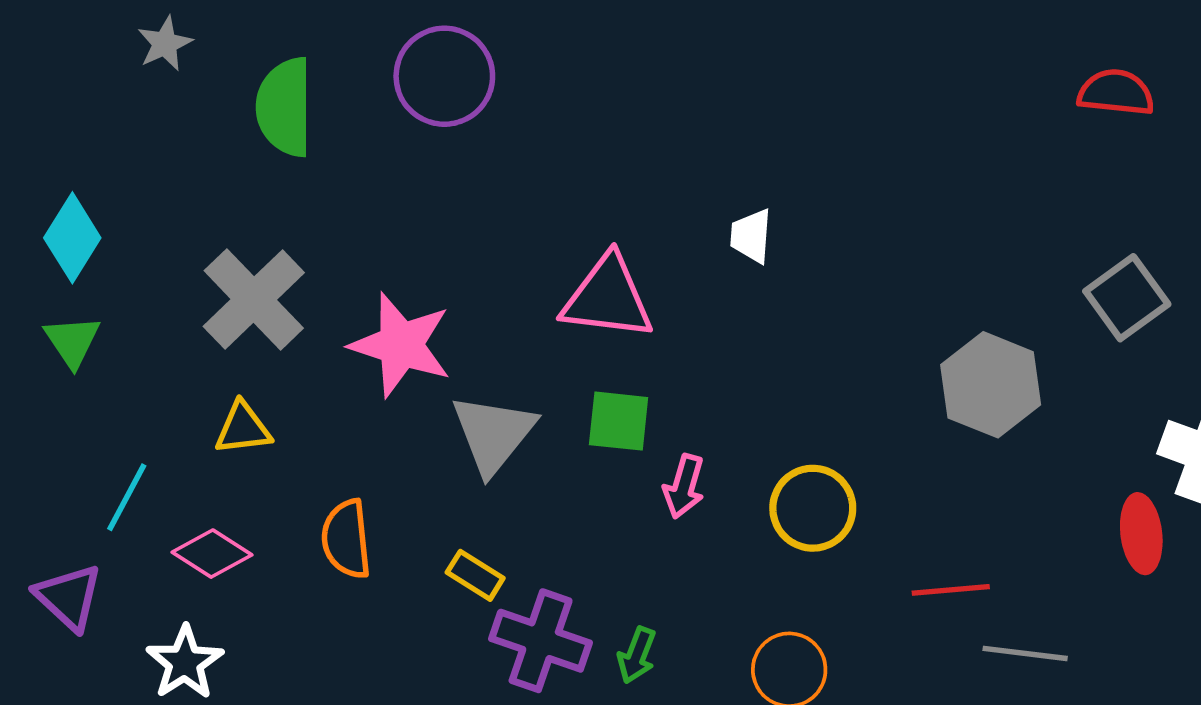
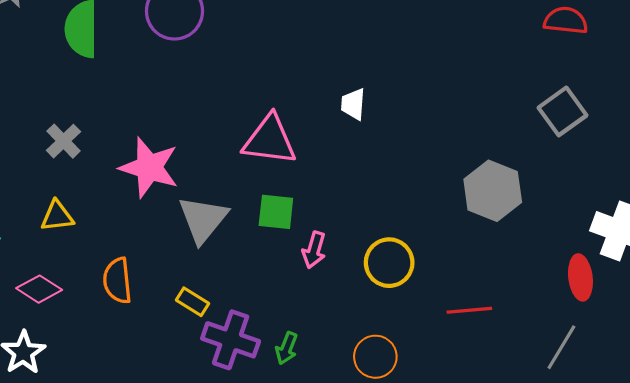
gray square: (1127, 298) -> (562, 111), moved
gray cross: (254, 299) -> (63, 141), size x0.6
gray line: (1025, 653) -> (561, 347), moved, turned -66

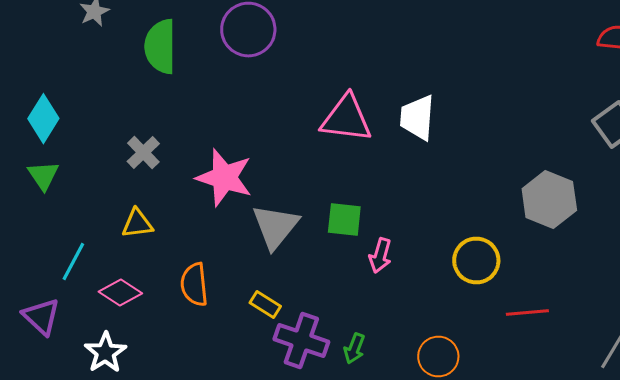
white trapezoid: (353, 104) -> (417, 118), size x1.5
pink triangle: (270, 140) -> (346, 118), moved
yellow circle: (389, 263) -> (476, 260), moved

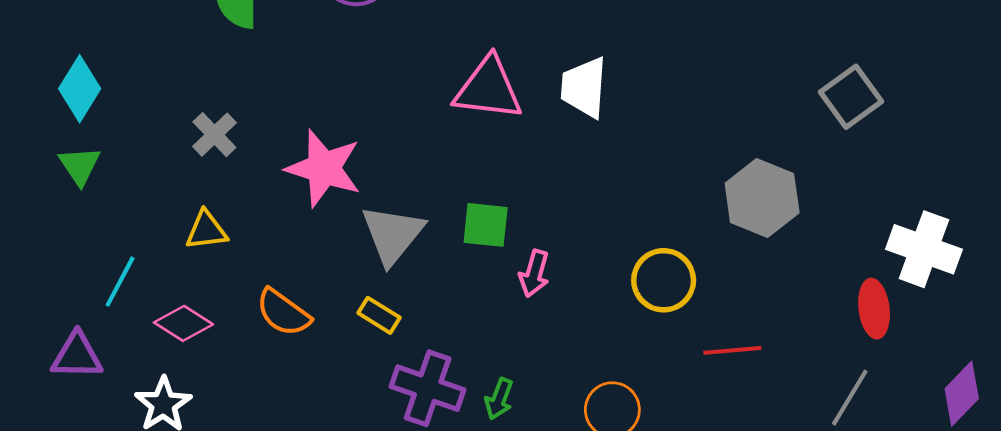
orange semicircle: (194, 284) -> (283, 313), turned -48
yellow rectangle: (265, 304) -> (379, 315), moved
purple triangle: (41, 316) -> (77, 356), turned -42

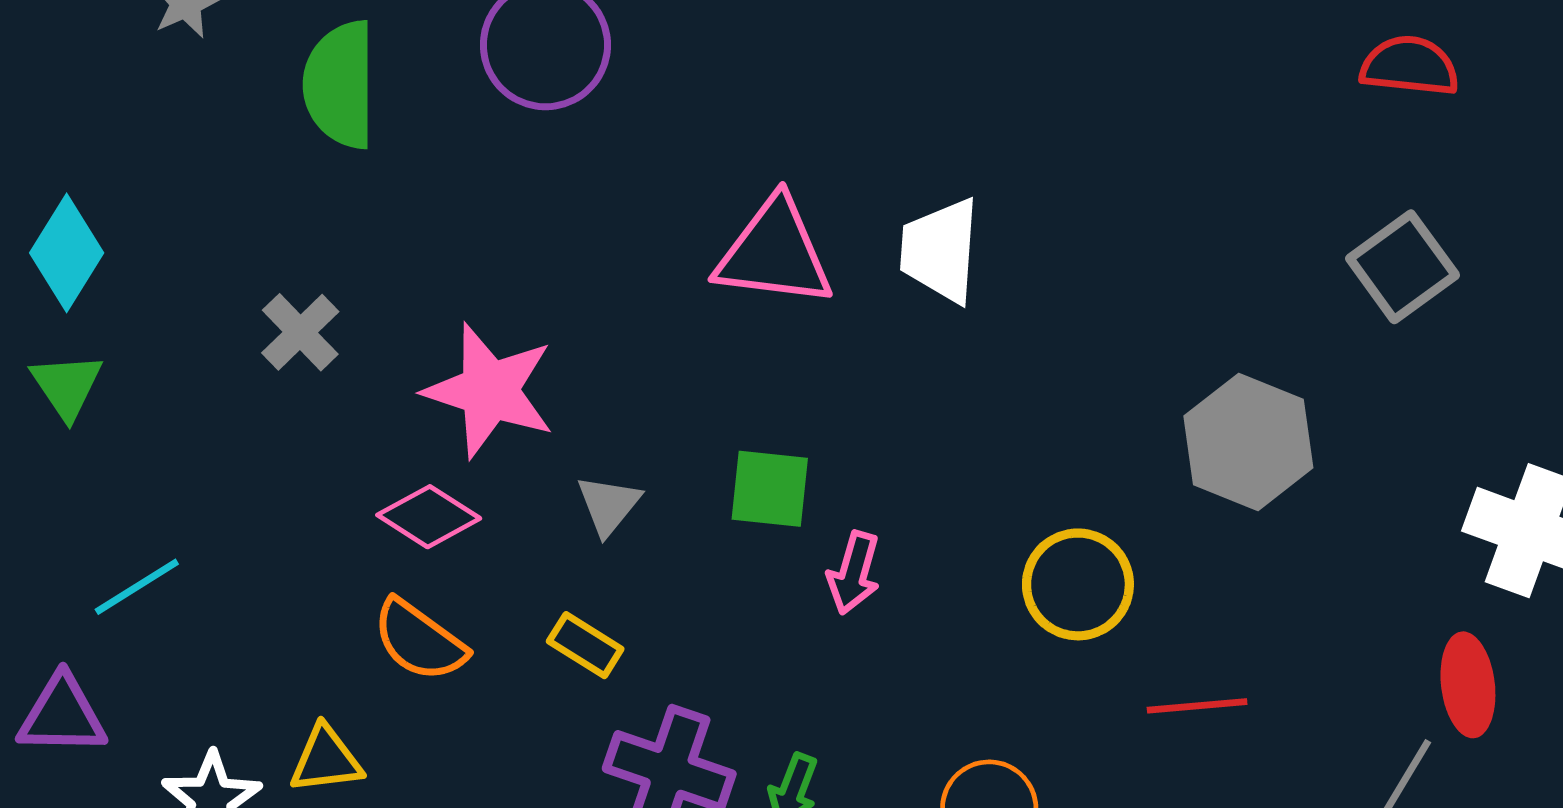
yellow triangle: (206, 230) -> (326, 760), moved
gray triangle: (393, 234) -> (609, 505), size x0.6
cyan line: (120, 282) -> (137, 587), turned 30
red ellipse: (874, 309) -> (1468, 685), moved
pink diamond: (183, 323) -> (429, 517), moved

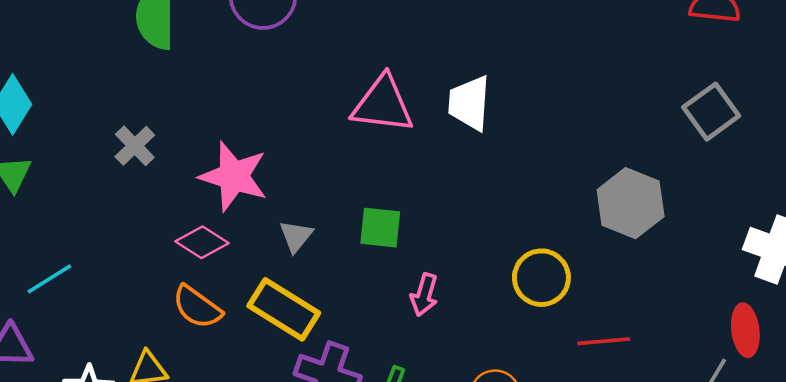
pink arrow: (854, 573) -> (424, 295), moved
yellow rectangle: (585, 645) -> (284, 309), size x1.8

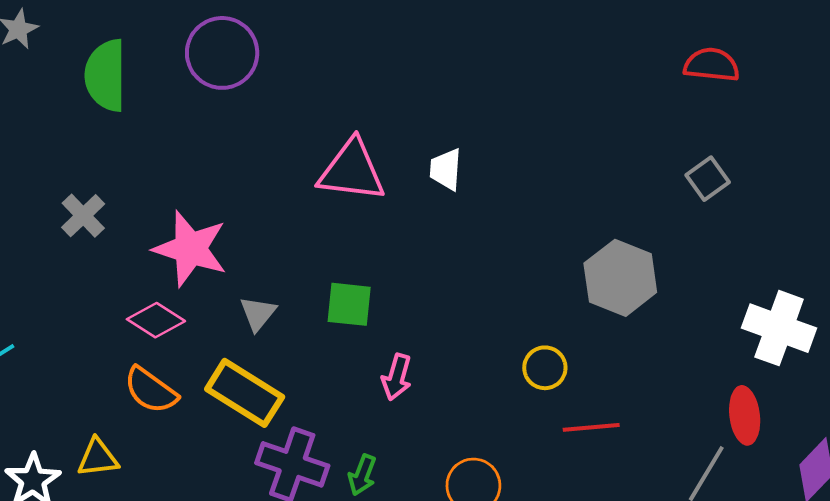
white trapezoid: (469, 103) -> (446, 169), size x0.7
gray square: (711, 112) -> (708, 179), size x0.7
yellow circle: (541, 278) -> (545, 368), moved, size x0.7

